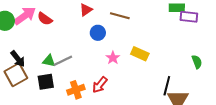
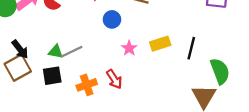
yellow rectangle: (140, 54) -> (160, 44), turned -42
green semicircle: (197, 62) -> (220, 71), moved, size x1.6
red arrow: (100, 85) -> (114, 79), turned -72
black line: (167, 86) -> (191, 48), moved

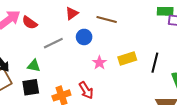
gray line: (72, 52) -> (53, 43), moved

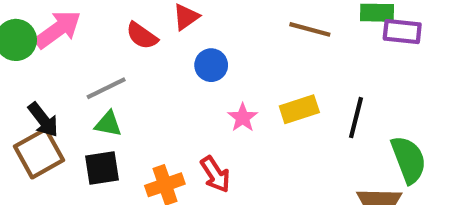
brown line: (107, 20) -> (310, 29), moved
red semicircle: (30, 23) -> (142, 36), moved
gray line: (53, 43) -> (106, 88), moved

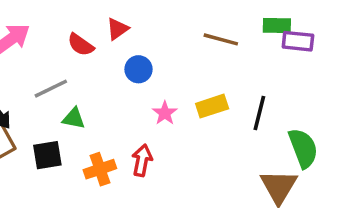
green triangle: (108, 124) -> (74, 118), moved
red arrow: (215, 174) -> (142, 160), turned -136

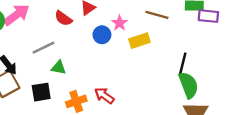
yellow rectangle: (212, 106) -> (139, 41), moved
pink star: (165, 113) -> (119, 23), moved
green semicircle: (303, 148) -> (189, 85), moved
red arrow: (142, 160) -> (104, 96), turned -66

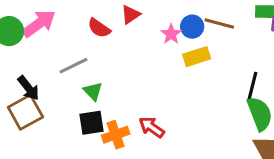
blue circle: (102, 35) -> (192, 27), moved
green triangle: (59, 68) -> (93, 91), turned 35
black square: (41, 92) -> (92, 123), moved

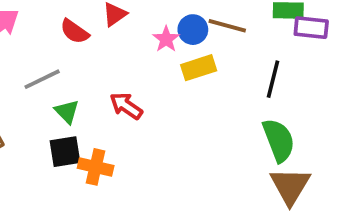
black line: (252, 87) -> (273, 79), moved
red arrow: (152, 127) -> (126, 106), moved
orange cross: (116, 135) -> (96, 167), turned 32

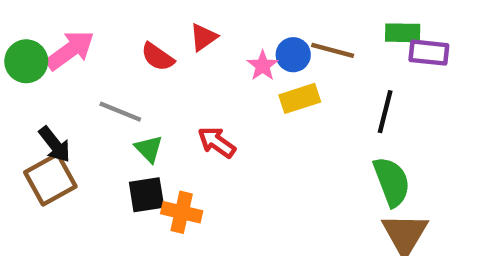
gray line: (42, 79) -> (120, 112), turned 48

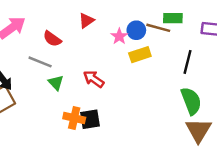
green rectangle: (403, 33) -> (173, 18), moved
red semicircle: (158, 57) -> (52, 39), moved
black square: (147, 195) -> (90, 119), moved

